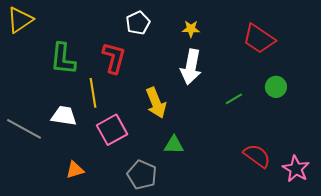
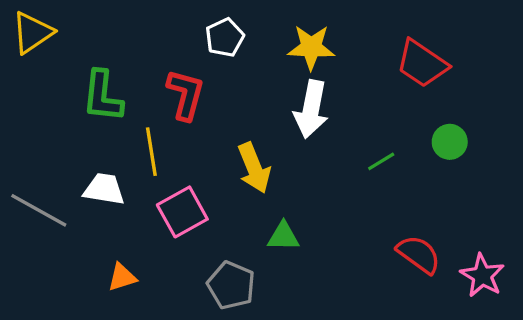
yellow star: (191, 29) -> (311, 47), size x1.6

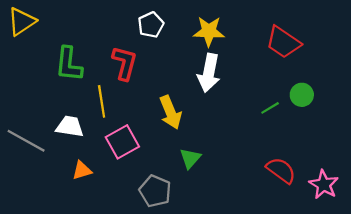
green line: (381, 161) -> (270, 108), moved
green triangle: (283, 236) -> (190, 158), turned -50
orange triangle: (122, 277) -> (82, 170), moved

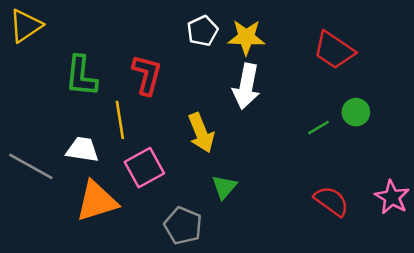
white pentagon: (151, 25) -> (202, 31), moved
orange triangle: (82, 170) -> (97, 201), size x1.8
pink star: (324, 185) -> (392, 197), moved

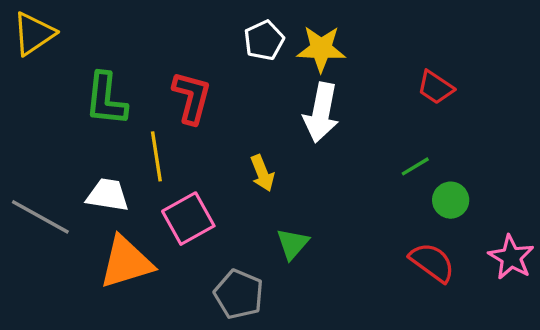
red trapezoid: (334, 50) -> (436, 87), moved, size x0.7
green circle: (356, 112) -> (451, 200), moved
yellow arrow: (201, 133) -> (262, 173), size x0.7

